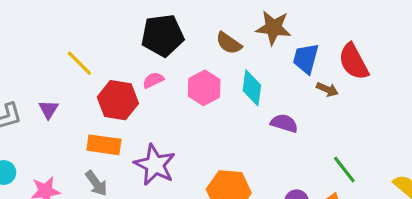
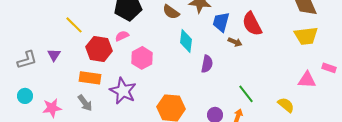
pink hexagon: (204, 88) -> (142, 58), moved
purple semicircle: (284, 123) -> (207, 64), turned 84

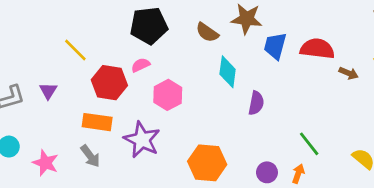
red semicircle: (252, 24) -> (317, 49), turned 125
brown arrow: (235, 42) -> (349, 73), moved
pink star: (52, 108) -> (45, 163), turned 30

